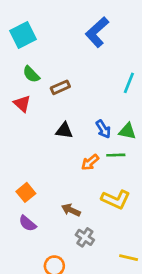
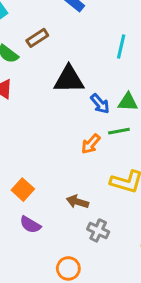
brown rectangle: (60, 87) -> (37, 38), moved
black triangle: (64, 130) -> (69, 79), moved, size x1.5

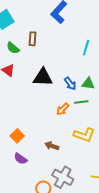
brown rectangle: (37, 38) -> (32, 39), turned -56
black triangle: (69, 79) -> (43, 77), moved
gray cross: (98, 230) -> (63, 177), moved, size x1.5

